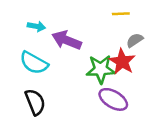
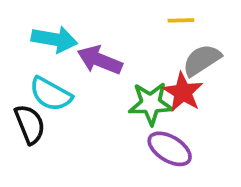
cyan arrow: (36, 26) -> (54, 39), size x1.6
gray semicircle: (135, 40) -> (202, 60), size x1.5
black semicircle: (35, 102) -> (30, 124), moved

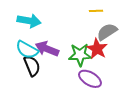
purple arrow: (100, 60) -> (47, 49), moved
black semicircle: (30, 124) -> (32, 66), moved

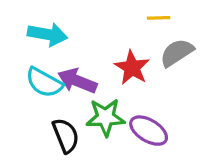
red star: (97, 49) -> (132, 68), moved
green star: (80, 55) -> (106, 117), moved
black semicircle: (32, 66) -> (66, 136), moved

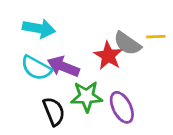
yellow line: (159, 18) -> (156, 37), moved
gray semicircle: (177, 53) -> (127, 43), moved, turned -112
purple ellipse: (149, 131) -> (122, 107), turned 32

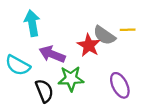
cyan arrow: (39, 28) -> (32, 23), turned -110
cyan semicircle: (36, 68) -> (18, 65), moved
purple ellipse: (122, 107) -> (120, 85), moved

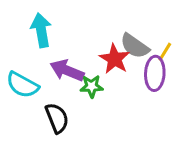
yellow line: (128, 30) -> (165, 52), moved, turned -56
green star: (71, 79) -> (92, 86), moved, size x0.7
purple ellipse: (120, 85) -> (155, 73), moved, turned 30

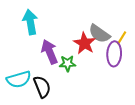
purple arrow: (67, 70) -> (49, 52), turned 45
cyan semicircle: (22, 85) -> (19, 79), moved, turned -45

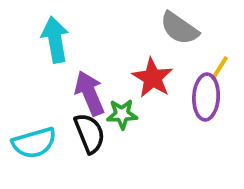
gray semicircle: (99, 34) -> (179, 28), moved
black semicircle: (42, 87) -> (90, 133), moved

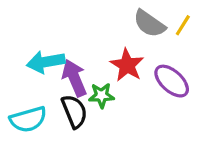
cyan arrow: (55, 40) -> (46, 62), moved, turned -90
yellow line: (219, 68) -> (183, 25), moved
purple ellipse: (206, 97) -> (172, 81), turned -51

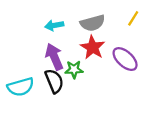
gray semicircle: (149, 24) -> (93, 23), moved, turned -50
cyan arrow: (46, 62) -> (54, 25), moved, size x0.7

